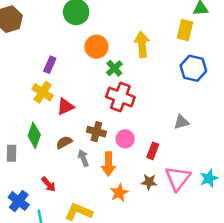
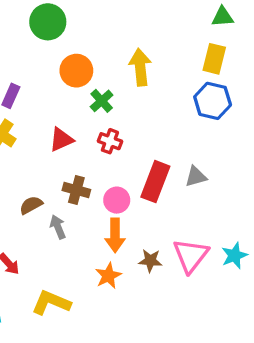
yellow rectangle: (185, 30) -> (214, 59), moved
red cross: (120, 97) -> (110, 141), size x0.6
red triangle: (65, 107) -> (61, 140), moved
red rectangle: (153, 151) -> (155, 182), moved, size x1.6
orange arrow: (108, 164) -> (115, 235), moved

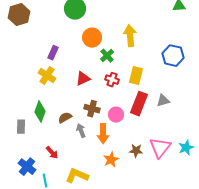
yellow rectangle: (214, 59) -> (136, 76), moved
orange arrow: (115, 235) -> (103, 134), moved

